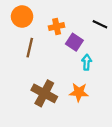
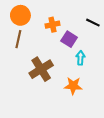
brown line: (30, 48) -> (18, 39), moved
brown cross: (44, 93) -> (41, 69), moved, turned 30

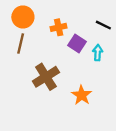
cyan arrow: (80, 58) -> (98, 53), moved
orange star: (73, 86) -> (82, 95), turned 30

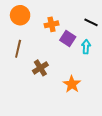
brown line: (21, 43) -> (18, 49), moved
brown cross: (46, 77) -> (40, 68), size x0.7

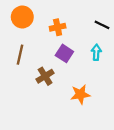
purple square: (68, 39) -> (64, 53), moved
orange star: (72, 84) -> (80, 94), turned 30

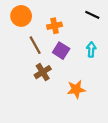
black line: (102, 25) -> (92, 15), moved
brown line: (20, 55) -> (35, 45), moved, turned -42

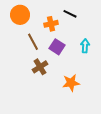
black line: (92, 15) -> (70, 14), moved

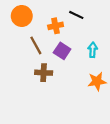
brown cross: (40, 67) -> (44, 73), turned 35
orange star: (71, 83) -> (97, 81), moved

